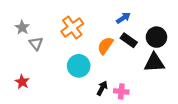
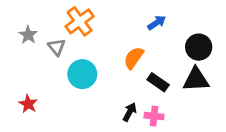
orange cross: (72, 27) -> (80, 21), moved
black rectangle: (129, 40) -> (158, 82), moved
gray triangle: (36, 43) -> (57, 47), moved
cyan circle: (79, 66) -> (82, 74), moved

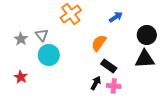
orange cross: (80, 21) -> (71, 14), moved
gray star: (28, 35) -> (21, 39), moved
cyan circle: (82, 74) -> (49, 55), moved
black rectangle: (158, 82) -> (109, 66), moved

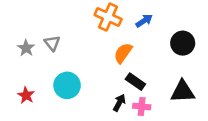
orange cross: (71, 14) -> (108, 17), moved, turned -30
cyan circle: (49, 55) -> (67, 85), moved
black triangle: (145, 59) -> (183, 92), moved

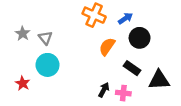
black circle: (183, 43) -> (140, 38), moved
gray star: (26, 48) -> (23, 34), moved
black rectangle: (135, 82) -> (132, 68), moved
cyan circle: (67, 85) -> (48, 65), moved

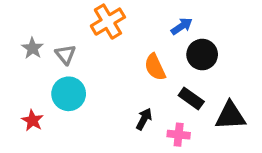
orange cross: (94, 15) -> (108, 22), moved, turned 35
orange semicircle: (107, 47) -> (155, 67), turned -60
black arrow: (104, 90) -> (144, 119), moved

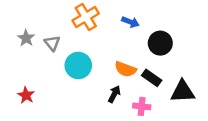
blue arrow: (182, 26) -> (130, 22), moved, turned 56
orange semicircle: (155, 67) -> (125, 69), moved, turned -45
cyan circle: (69, 94) -> (78, 65), moved

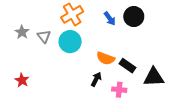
blue arrow: (130, 22) -> (110, 19), turned 32
black circle: (160, 43) -> (134, 17), moved
cyan circle: (78, 65) -> (70, 42), moved

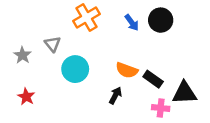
gray star: (22, 32) -> (22, 55), moved
cyan circle: (70, 42) -> (75, 69), moved
pink cross: (119, 90) -> (161, 108), moved

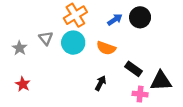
blue arrow: (132, 23) -> (115, 20), turned -88
cyan circle: (75, 69) -> (73, 43), moved
orange semicircle: (127, 70) -> (106, 48), moved

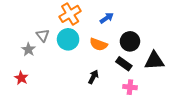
black circle: (140, 17) -> (130, 41), moved
gray star: (19, 48) -> (28, 50), moved
black triangle: (161, 81) -> (154, 61), moved

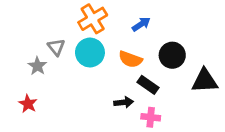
black rectangle: (124, 64) -> (148, 85), moved
black arrow: (93, 77) -> (124, 102), turned 56
pink cross: (130, 87) -> (151, 117), moved

